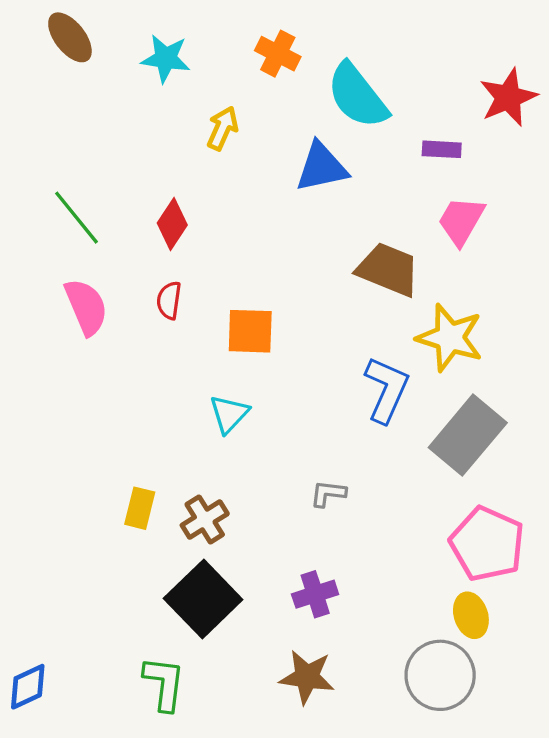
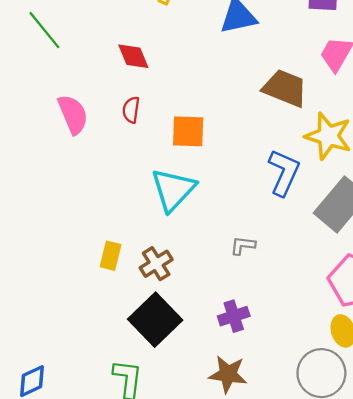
green line: (76, 218) -> (44, 30), moved
red diamond: (172, 224) -> (133, 56), turned -56
cyan triangle: (229, 414) -> (173, 190), size x1.6

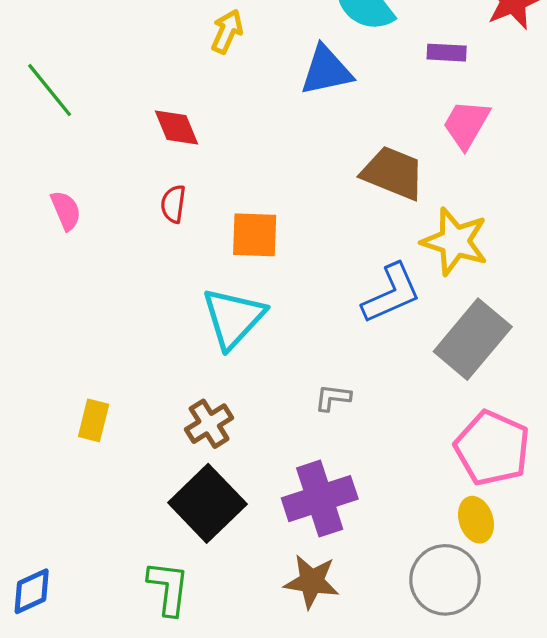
pink semicircle: (73, 114) -> (66, 210), moved, size x0.7
blue L-shape: (284, 172) -> (391, 293), turned 42
yellow rectangle: (111, 256) -> (94, 420), moved
purple cross: (234, 316) -> (320, 499), size x1.6

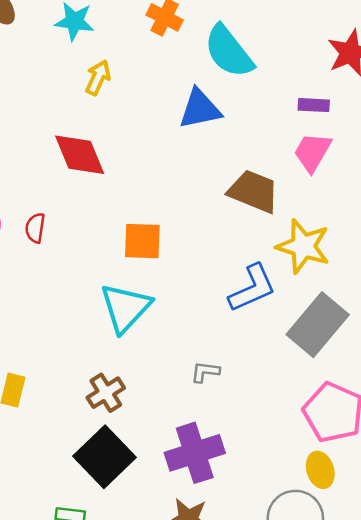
yellow arrow: (227, 31) -> (98, 78), moved
purple rectangle: (447, 53) -> (314, 105), moved
red diamond: (177, 127) -> (80, 155), size x1.4
red semicircle: (173, 204) -> (35, 228), moved

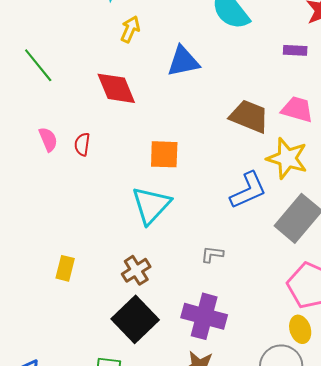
blue triangle: (200, 109) -> (183, 61), moved
pink trapezoid: (312, 152) -> (297, 109), moved, turned 76
purple cross: (195, 453) -> (204, 316), turned 33

